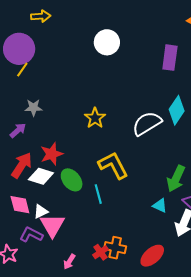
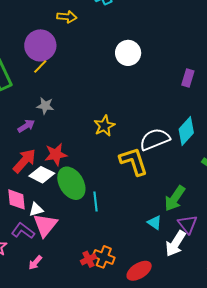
purple rectangle: (170, 58) -> (188, 78), size x0.7
yellow L-shape: (113, 165) -> (134, 161), moved
green ellipse: (72, 180) -> (71, 183), size x1.4
pink arrow: (69, 262) -> (35, 263), moved

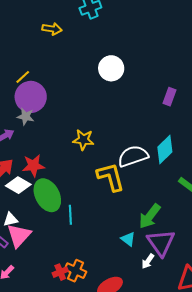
purple circle: (40, 45) -> (31, 97), moved
yellow star: (104, 126) -> (83, 140), turned 30
purple triangle: (187, 224) -> (161, 243), size x1.4
white arrow: (175, 244) -> (148, 261), size x0.6

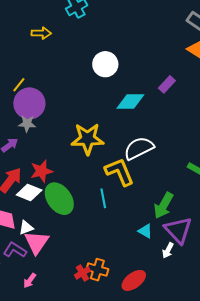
purple rectangle: (169, 97) -> (167, 84), turned 30
yellow star: (83, 140) -> (88, 139), size x1.5
cyan diamond: (165, 149) -> (130, 101), moved, turned 52
cyan line: (70, 215) -> (103, 198), moved

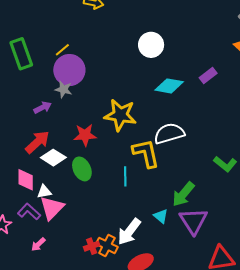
red star: (41, 171) -> (85, 135), moved
green ellipse: (59, 199) -> (82, 169), size x0.7
white arrow: (168, 250) -> (129, 232), moved, size x1.8

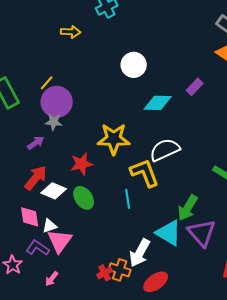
cyan triangle: (161, 216) -> (169, 233), size x1.8

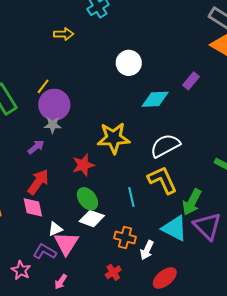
yellow L-shape: (145, 173) -> (162, 180), moved
white diamond: (54, 191) -> (92, 219), moved
pink diamond: (30, 217) -> (33, 207), moved
white arrow: (140, 253) -> (147, 250), size x0.7
orange cross: (120, 270) -> (125, 237), moved

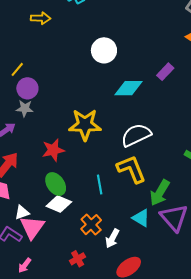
purple circle: (54, 105) -> (27, 88), size x0.7
cyan triangle: (175, 228) -> (141, 218), size x0.7
orange cross: (125, 237) -> (91, 225), turned 30

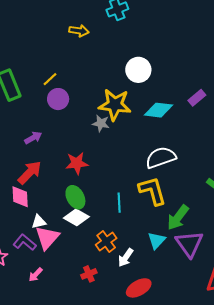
gray star: (25, 108) -> (101, 123), moved
yellow star: (85, 125) -> (115, 105), moved
cyan triangle: (141, 218) -> (157, 240), turned 36

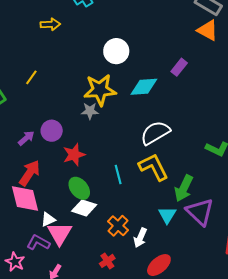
purple circle: (58, 99) -> (52, 131), moved
pink diamond: (20, 197) -> (25, 199), size x1.4
cyan line: (119, 203) -> (118, 175), moved

